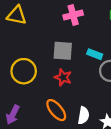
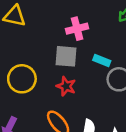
pink cross: (73, 15) -> (77, 29), moved

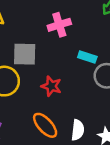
gray square: (66, 56) -> (25, 54), moved

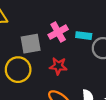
pink cross: (59, 25) -> (58, 32), moved

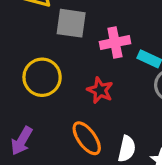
gray square: (31, 44) -> (71, 23), moved

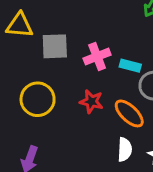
orange ellipse: (87, 138) -> (129, 113), moved

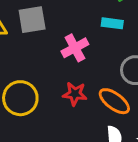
gray square: (55, 46) -> (32, 20), moved
cyan rectangle: (130, 66) -> (112, 23), moved

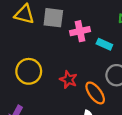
cyan rectangle: (112, 23) -> (104, 44), moved
pink cross: (75, 48) -> (80, 31), moved

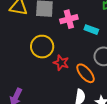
yellow circle: (29, 71) -> (42, 47), moved

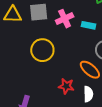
red star: (61, 63) -> (66, 86), moved

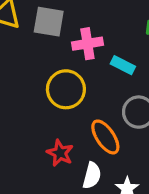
yellow circle: (42, 50) -> (66, 89), moved

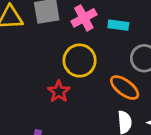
red star: (60, 153) -> (59, 91), moved, turned 30

